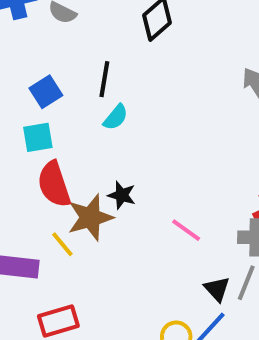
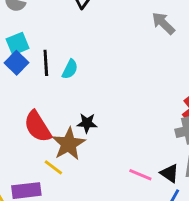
black line: (104, 79) -> (46, 63), moved
cyan square: (38, 137) -> (18, 44), moved
pink line: (186, 230) -> (140, 175), moved

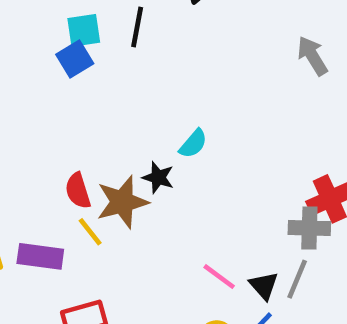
black line: (46, 63) -> (137, 27), moved
cyan semicircle: (70, 69) -> (193, 144), moved
red semicircle: (38, 127) -> (78, 191), moved, size x0.7

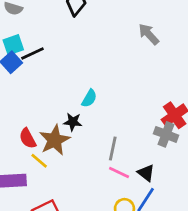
black line: (137, 27) -> (32, 53), moved, turned 65
gray cross: (309, 228) -> (166, 134), turned 30
gray line: (297, 279) -> (113, 149), moved

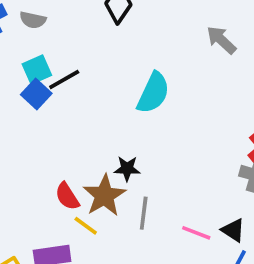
cyan semicircle: (89, 98) -> (153, 93), moved, size x1.6
gray line: (113, 149) -> (144, 213), moved

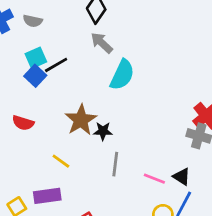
gray arrow: (221, 40) -> (102, 43), moved
red semicircle: (67, 196) -> (23, 123), moved, turned -40
brown star: (104, 196) -> (81, 120), moved
yellow line: (86, 226) -> (61, 161), moved

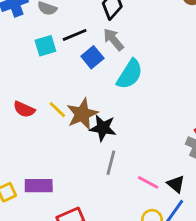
black line: (56, 65) -> (75, 35), moved
blue square: (35, 76) -> (92, 57), moved
black star: (103, 131) -> (103, 128), size x1.4
yellow line: (61, 161) -> (57, 110), moved

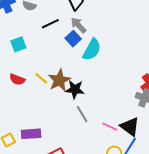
cyan square: (45, 46) -> (18, 44), moved
blue square: (92, 57) -> (73, 39), moved
gray line: (111, 163) -> (82, 114), turned -42
black triangle: (176, 184) -> (130, 127), size x1.5

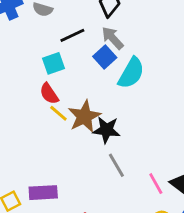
cyan square: (18, 44) -> (54, 63), moved
red semicircle: (17, 79) -> (49, 94), moved, turned 35
pink line: (110, 127) -> (156, 184), turned 35

